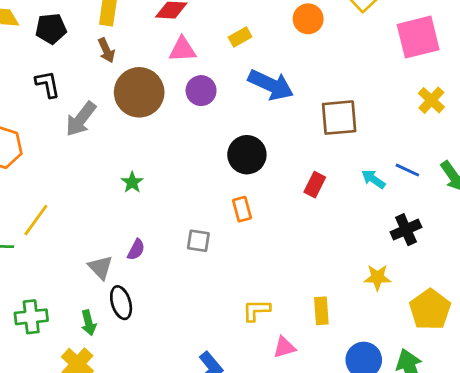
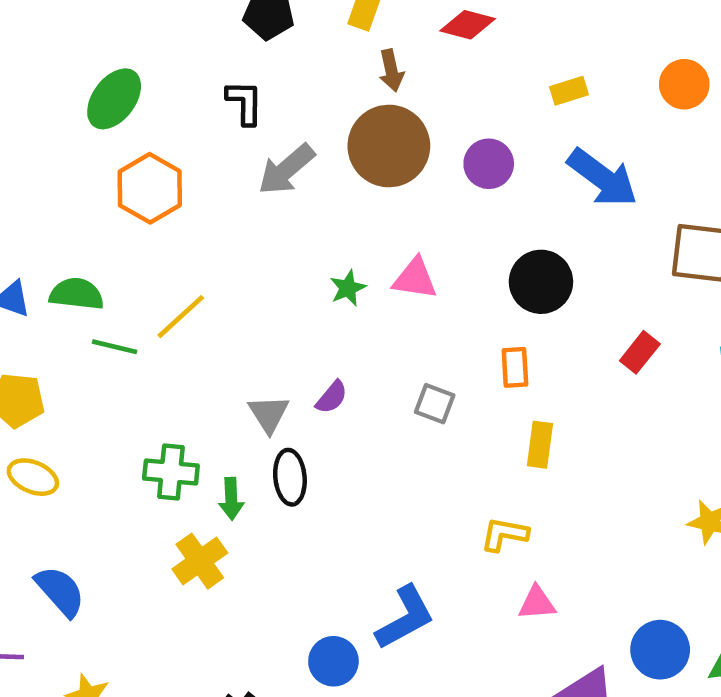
pink triangle: (182, 49) -> (415, 278), moved
brown arrow: (106, 50) -> (391, 70), moved
yellow rectangle: (321, 311) -> (540, 445), moved
green cross: (31, 317) -> (171, 472), moved

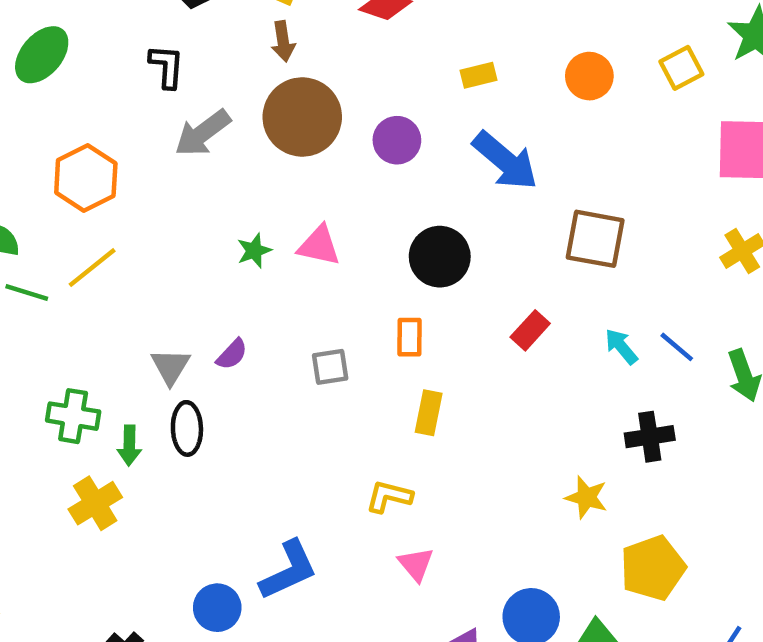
brown arrow: (391, 70) -> (283, 41), moved
orange hexagon: (150, 188) -> (86, 178), moved
gray square: (435, 404) -> (330, 367), turned -33
pink triangle: (537, 603) -> (416, 564), turned 51

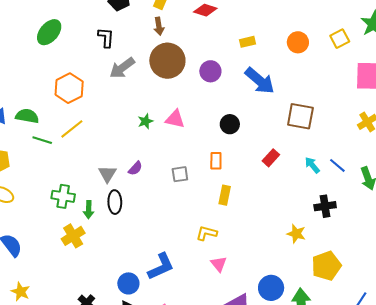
black circle: (440, 257) -> (230, 124), size x0.7

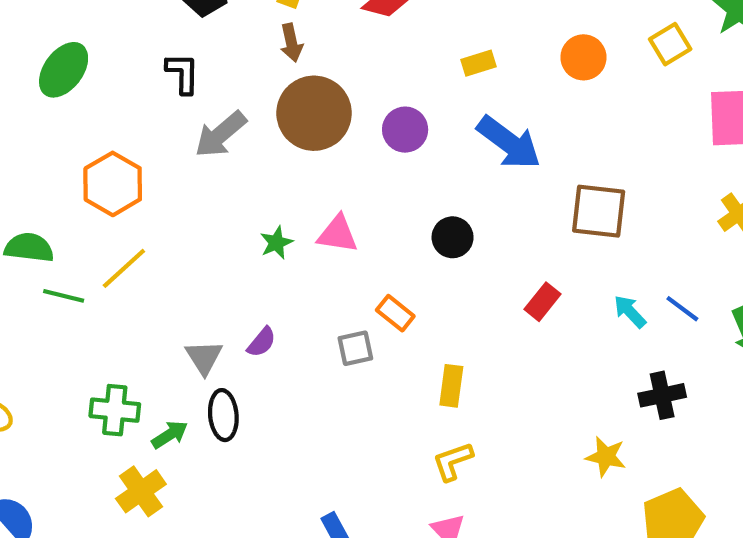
orange rectangle: (216, 161) -> (395, 313), moved, turned -48
green arrow: (89, 210) -> (170, 435), turned -120
yellow L-shape: (207, 233) -> (453, 461), moved, turned -30

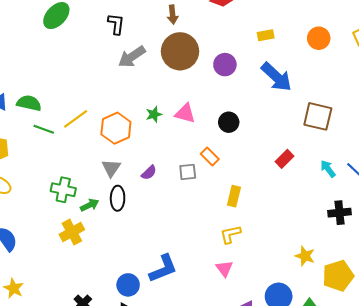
orange hexagon: (113, 184) -> (116, 128), moved
black circle: (453, 237) -> (229, 122), moved
purple semicircle: (262, 342) -> (149, 173), moved
yellow star: (606, 457) -> (305, 256), moved

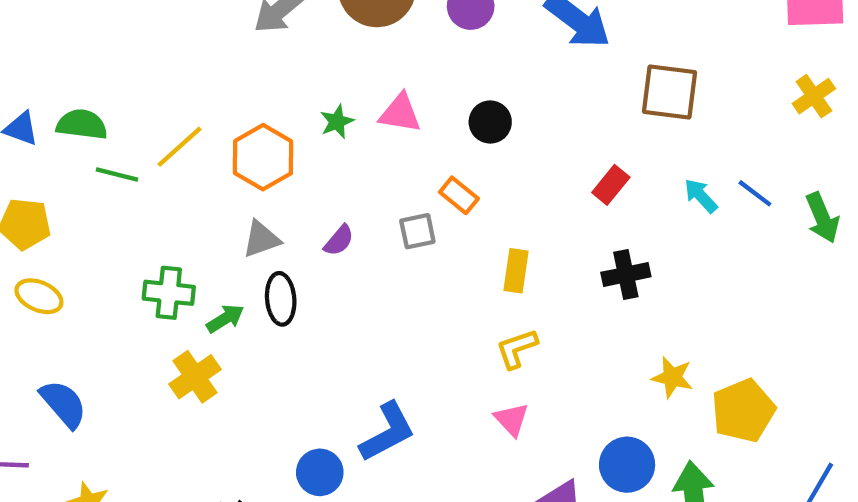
gray triangle: (111, 168) -> (261, 239), turned 42
black cross: (340, 213) -> (626, 275), moved

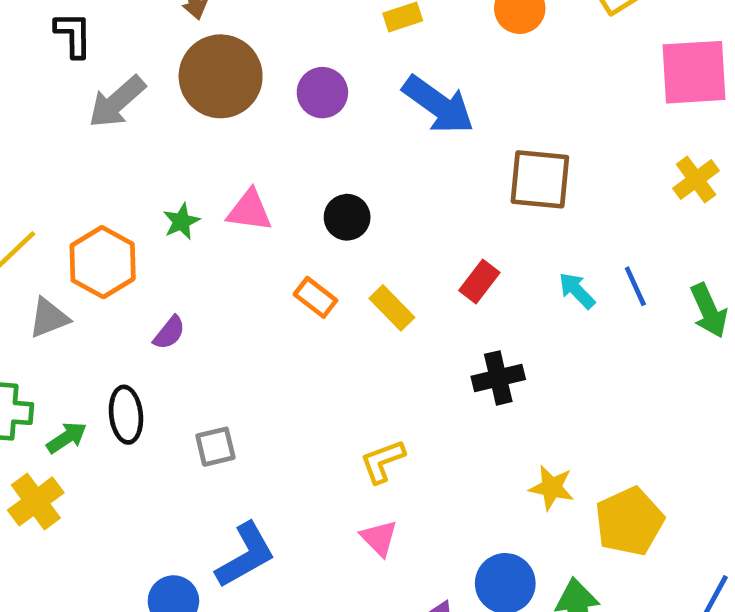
blue line: (755, 193) -> (635, 286), turned 30
gray square: (417, 231) -> (215, 447), moved
gray triangle: (261, 239) -> (49, 318), moved
purple semicircle: (339, 240) -> (169, 333), moved
yellow rectangle: (516, 271) -> (392, 308), moved, turned -51

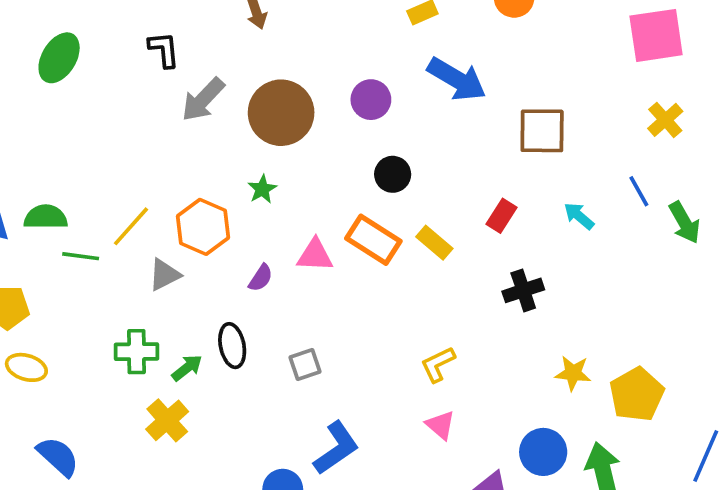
brown circle: (221, 76) -> (281, 113), moved
purple circle: (322, 93) -> (371, 100), moved
pink triangle: (249, 210) -> (315, 255), moved
blue line: (635, 286) -> (639, 191), moved
orange rectangle: (315, 297) -> (373, 240), size x1.6

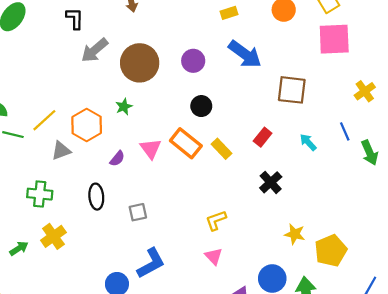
pink square: (656, 35) -> (334, 39), moved
pink triangle: (315, 255) -> (151, 149), turned 45
black cross: (523, 290) -> (271, 182), turned -30
green arrow: (187, 368) -> (19, 248), moved

